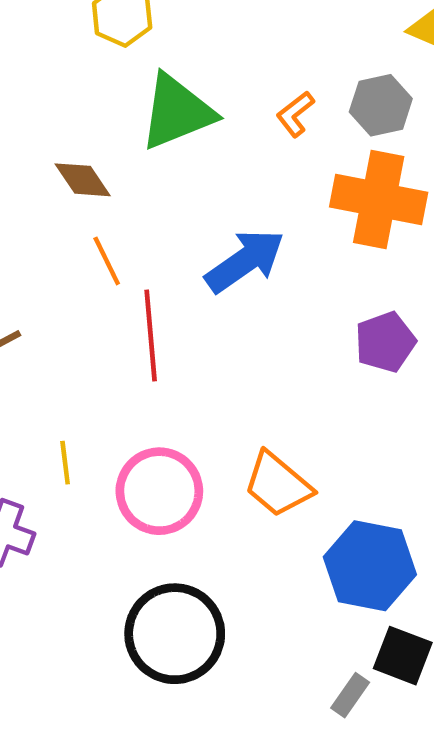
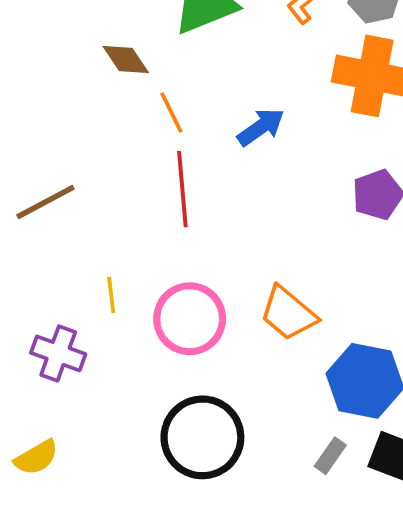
orange line: (107, 261) -> (171, 112), moved
blue arrow: (245, 261) -> (261, 127), size x0.7
gray rectangle: (350, 695) -> (330, 456), moved

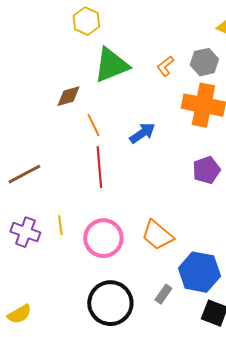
brown diamond: (126, 60) -> (68, 96), turned -72
purple cross: (58, 353) -> (25, 232), moved
gray rectangle: (330, 456) -> (163, 294), moved

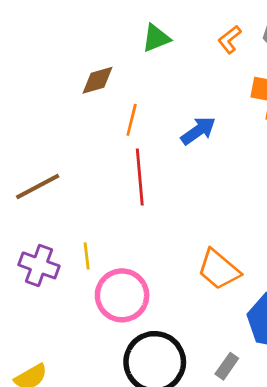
green triangle: (111, 65) -> (156, 38), size x0.6
orange line: (93, 125) -> (132, 120), turned 40
pink circle: (103, 238) -> (122, 295), moved
gray rectangle: (163, 294) -> (227, 366), moved

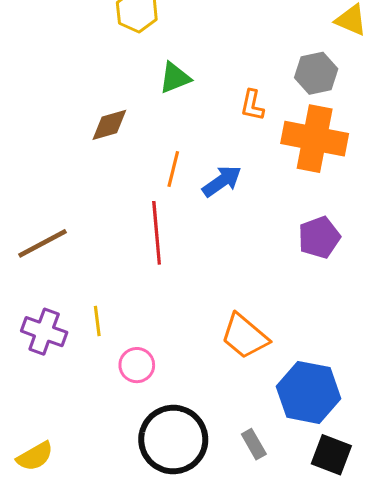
orange L-shape: (230, 39) -> (252, 105), moved, turned -40
orange line: (132, 120) -> (173, 169), moved
pink circle: (122, 295) -> (137, 365), size x0.6
gray rectangle: (227, 366) -> (254, 444), turned -65

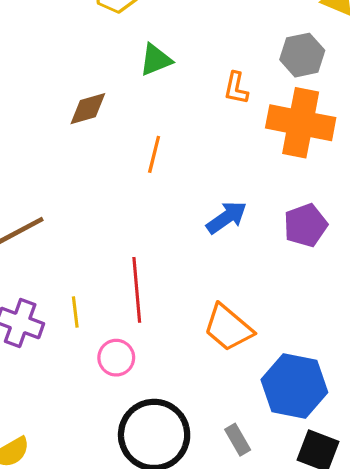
blue arrow: (222, 181) -> (227, 217), moved
red line: (157, 233) -> (137, 290), moved

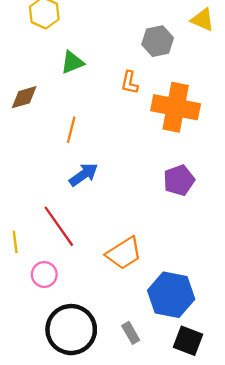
gray hexagon: (302, 55) -> (158, 41), moved
blue arrow: (227, 217) -> (84, 175), moved
red line: (137, 290) -> (59, 226), turned -30
orange trapezoid: (228, 328) -> (124, 253), turned -72

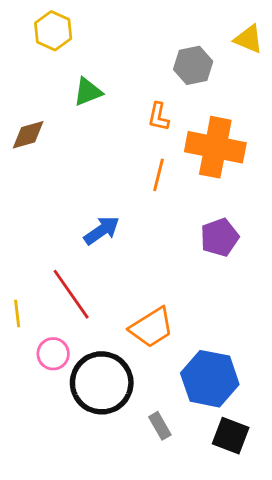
orange line: (71, 130) -> (158, 175), moved
black circle: (71, 330) -> (102, 383), moved

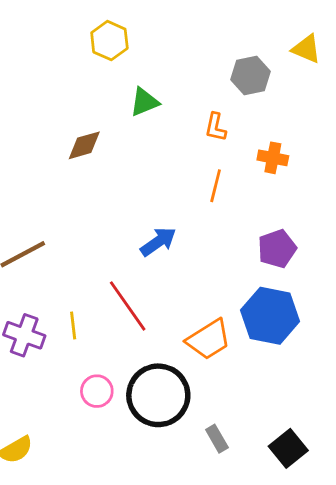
orange cross: (215, 147) -> (273, 158), size x0.5
pink circle: (53, 354) -> (97, 391), moved
blue hexagon: (210, 379) -> (270, 316), moved
black square: (231, 436) -> (288, 448), turned 30

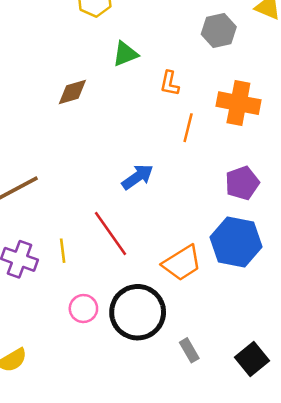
orange L-shape: (216, 127) -> (170, 83), moved
orange cross: (273, 158) -> (238, 103), size x1.6

